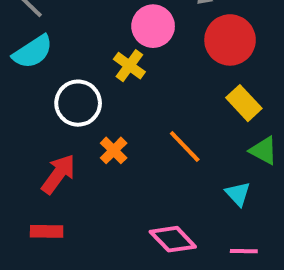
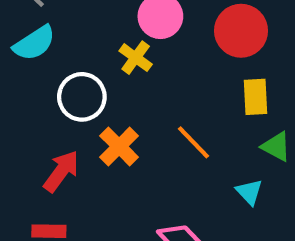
yellow rectangle: (244, 103) -> (255, 97), turned 40
orange cross: (114, 150) -> (119, 146), size x1.4

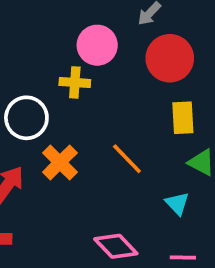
yellow cross: (136, 58) -> (75, 82), turned -32

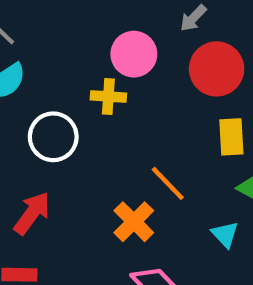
orange cross: (60, 162) -> (134, 222), moved

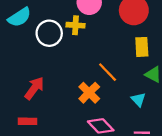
white circle: (53, 137) -> (49, 33), moved

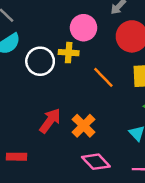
orange line: (108, 72) -> (103, 77), moved
red arrow: (34, 88) -> (50, 121), moved

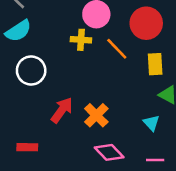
white circle: (40, 61) -> (31, 71), moved
orange line: (103, 77) -> (117, 49), moved

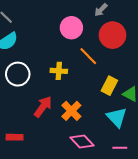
yellow cross: (81, 40) -> (59, 71), moved
yellow rectangle: (155, 64) -> (109, 86), moved, turned 30
cyan triangle: (151, 123) -> (117, 117), size x1.5

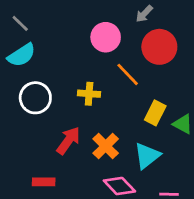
cyan triangle: (117, 117) -> (147, 156), moved, turned 35
red rectangle: (15, 137) -> (44, 182), moved

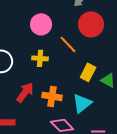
pink circle: (106, 37) -> (41, 24), moved
orange cross: (106, 146) -> (52, 96), turned -36

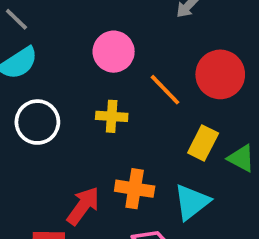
red circle: (91, 24) -> (220, 74), moved
red arrow: (25, 92) -> (83, 206), moved

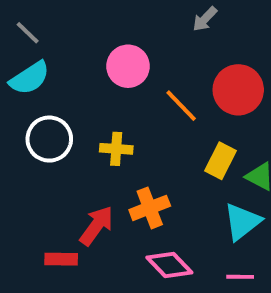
yellow cross: (112, 116) -> (116, 149), moved
orange cross: (135, 189) -> (150, 208), turned -30
cyan triangle: (192, 202) -> (242, 222), moved

